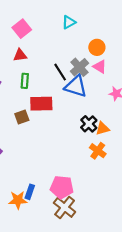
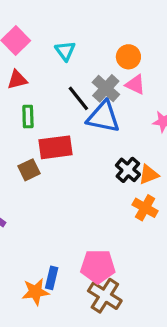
cyan triangle: (69, 22) -> (65, 51), moved, turned -32

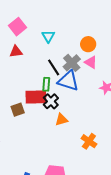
green rectangle: (28, 117) -> (46, 84), moved
black cross: (128, 170) -> (51, 101), moved
orange triangle: (149, 175) -> (61, 120), moved

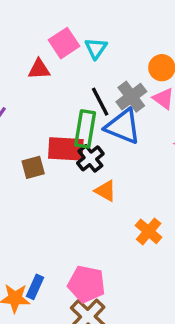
pink square: (18, 27) -> (64, 43), moved
green rectangle: (46, 84) -> (85, 129), size x1.5
orange triangle: (61, 120) -> (105, 191), turned 40

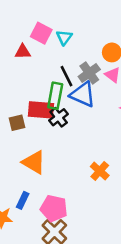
pink square: (64, 43) -> (41, 33), turned -30
orange triangle: (105, 191) -> (34, 162), moved, size x1.5
blue rectangle: (35, 287) -> (23, 200), moved

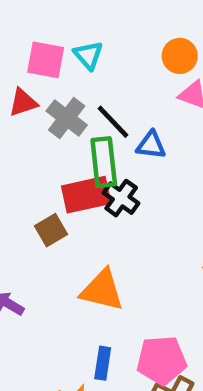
gray cross: (89, 73) -> (67, 118), moved
blue triangle: (83, 94) -> (151, 145), size x0.6

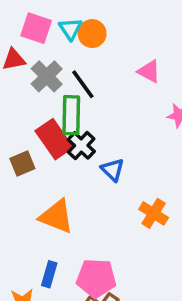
orange circle: (180, 56) -> (92, 34), moved
blue triangle: (151, 145) -> (113, 170), moved, turned 30
red rectangle: (86, 195) -> (54, 139), turned 60

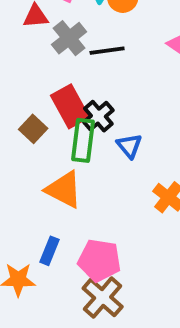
black line: (83, 84) -> (107, 51), turned -68
green rectangle: (71, 115) -> (83, 140), moved
brown square: (22, 164) -> (33, 129), turned -30

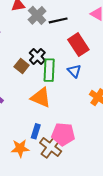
red rectangle: (70, 106) -> (78, 45), moved
black cross: (98, 116) -> (37, 56), moved
brown cross: (103, 298) -> (51, 147), moved

